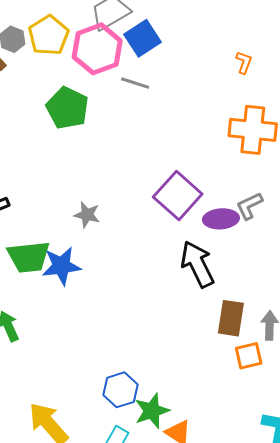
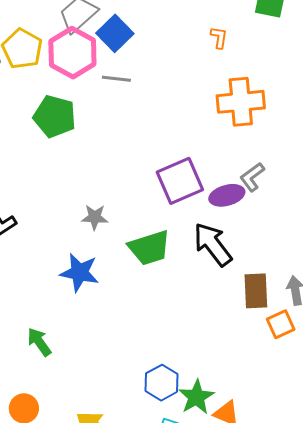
purple square: (178, 195) -> (180, 181), turned 36
green trapezoid: (29, 257) -> (149, 248), moved
blue star: (61, 266) -> (79, 272), turned 30

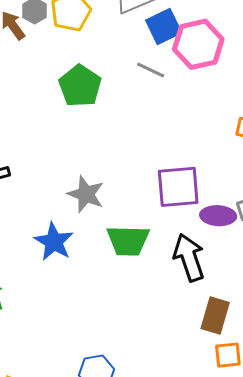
pink hexagon: (72, 53) -> (198, 44), moved
gray star: (95, 217) -> (86, 194), size x1.4

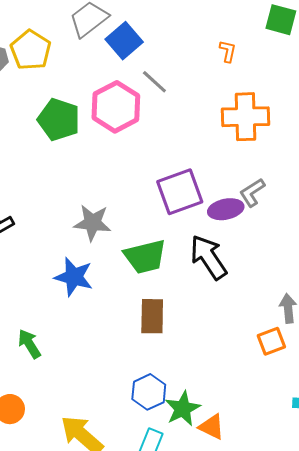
pink hexagon: (198, 44) -> (116, 107), moved
gray line: (151, 70) -> (154, 82), moved, turned 32
brown rectangle: (215, 315) -> (152, 316), moved

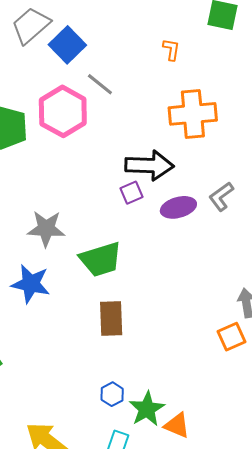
purple square: (180, 192) -> (131, 193), size x0.5
gray L-shape: (252, 192) -> (221, 196), moved
black arrow: (209, 257) -> (149, 165), moved, turned 129
blue hexagon: (149, 392) -> (112, 394), size x0.7

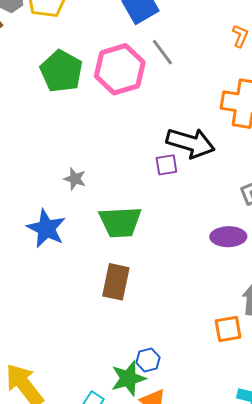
purple ellipse: (178, 207) -> (228, 237), moved
gray star: (46, 229) -> (75, 179), size x0.6
blue hexagon: (112, 394) -> (148, 360), moved

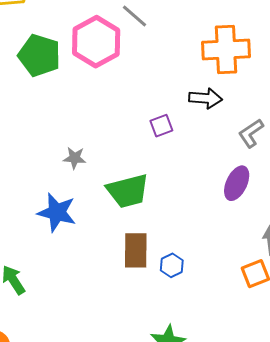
black arrow: (190, 143) -> (206, 98), moved, size x0.7
purple ellipse: (228, 237) -> (237, 183), turned -52
blue hexagon: (148, 360) -> (172, 265), moved

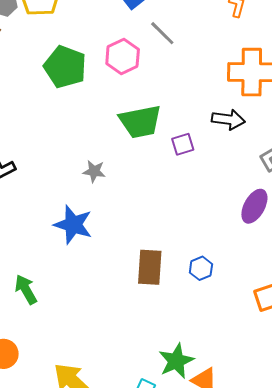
pink hexagon: (96, 42) -> (123, 57), size x0.7
green trapezoid: (128, 191) -> (140, 122), moved
blue hexagon: (172, 265) -> (201, 268), moved

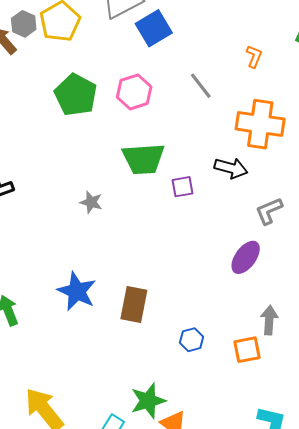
gray line: (162, 33) -> (201, 86), moved
blue star: (73, 225) -> (77, 291), moved
blue hexagon: (201, 268) -> (192, 340), moved

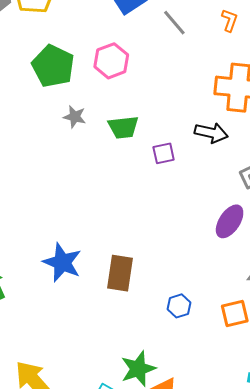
gray line: (201, 86) -> (174, 23), moved
green trapezoid: (143, 159) -> (123, 127), size x0.7
gray star: (91, 202) -> (75, 117), moved

